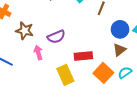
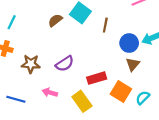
pink arrow: (38, 53) -> (50, 92), moved, turned -48
cyan semicircle: (125, 73) -> (143, 98), moved

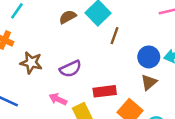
brown line: (105, 25) -> (114, 36), moved
pink arrow: (50, 92) -> (58, 99), moved

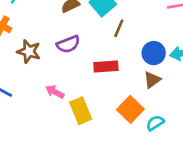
purple semicircle: (70, 69) -> (68, 44), moved
red rectangle: (105, 91) -> (106, 66), moved

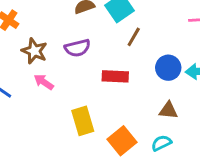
brown triangle: (152, 80) -> (168, 110), moved, turned 36
pink arrow: (55, 92) -> (44, 82), moved
orange square: (130, 109) -> (122, 141), moved

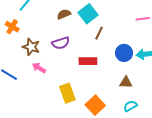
cyan semicircle: (161, 143) -> (130, 106), moved

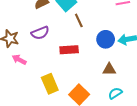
brown line: (99, 33) -> (79, 20), turned -48

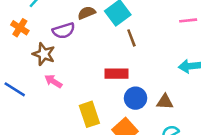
purple semicircle: (40, 33) -> (64, 31), moved
blue circle: (106, 39) -> (136, 98), moved

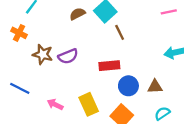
purple semicircle: (64, 31) -> (68, 56), moved
pink arrow: (53, 81) -> (55, 104), moved

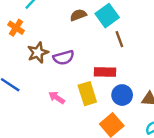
brown star: (43, 54) -> (38, 53), turned 30
pink arrow: (55, 104) -> (57, 98), moved
yellow rectangle: (89, 104) -> (87, 94), moved

